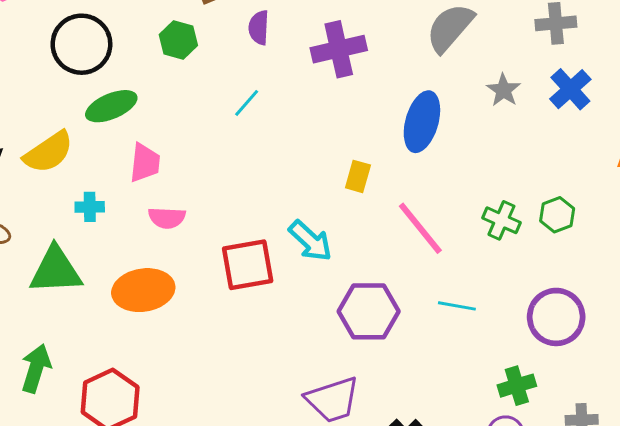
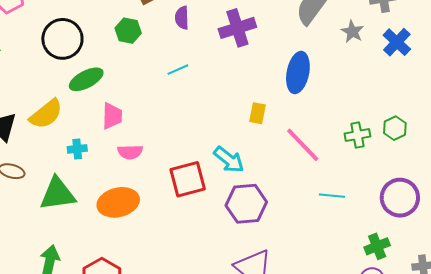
gray star: (503, 90) -> (352, 32), moved
cyan line: (247, 103) -> (178, 70), turned 30
green cross: (502, 220) -> (357, 135), turned -30
purple hexagon: (369, 311) -> (246, 204), moved

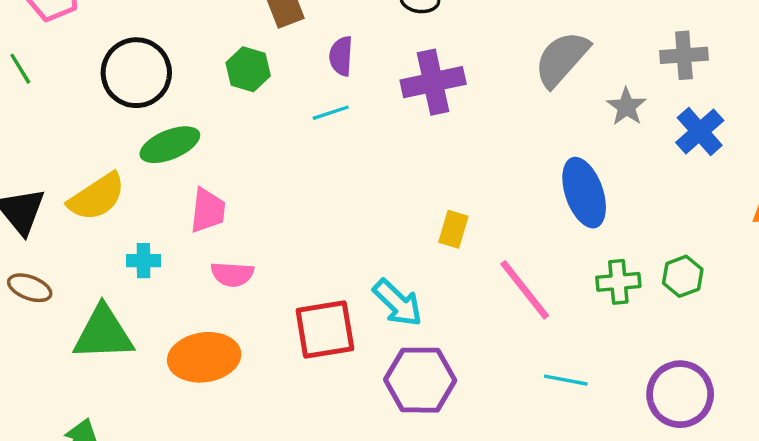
cyan line: (178, 70) -> (331, 113), moved
blue ellipse: (298, 72) -> (584, 193), moved, turned -36

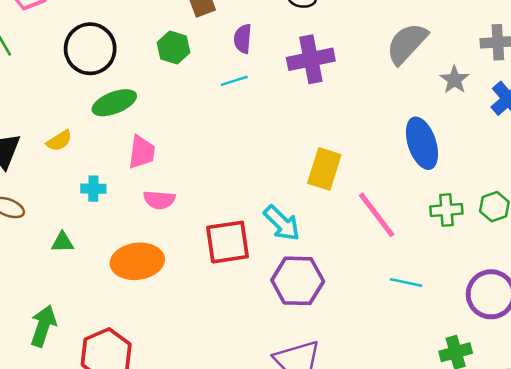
yellow semicircle: (97, 197) -> (59, 141), size x0.6
yellow rectangle: (453, 229) -> (324, 169), size x1.5
green triangle: (103, 333) -> (63, 242), size x0.5

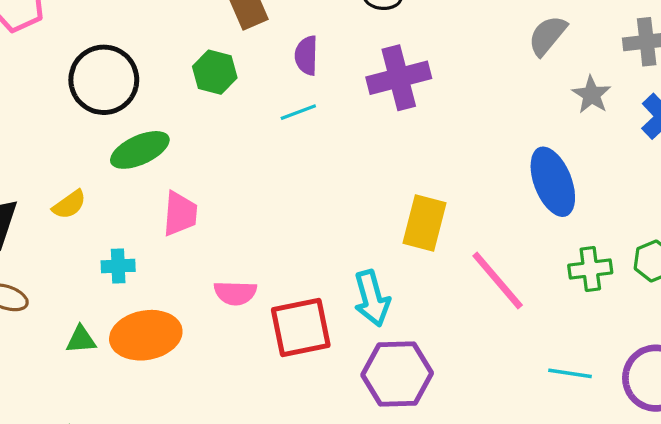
gray semicircle: (407, 44) -> (547, 35), moved, size x0.7
pink semicircle: (159, 200) -> (235, 293), moved
cyan arrow: (282, 223) -> (372, 298), turned 33
orange ellipse: (137, 261) -> (146, 335), moved
cyan line: (406, 282) -> (570, 373), moved

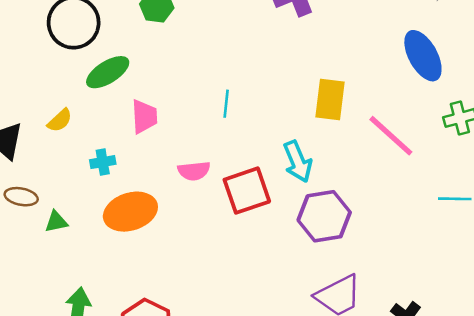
cyan line: (298, 112) -> (226, 104), moved, turned -56
green triangle: (81, 340) -> (56, 222), moved

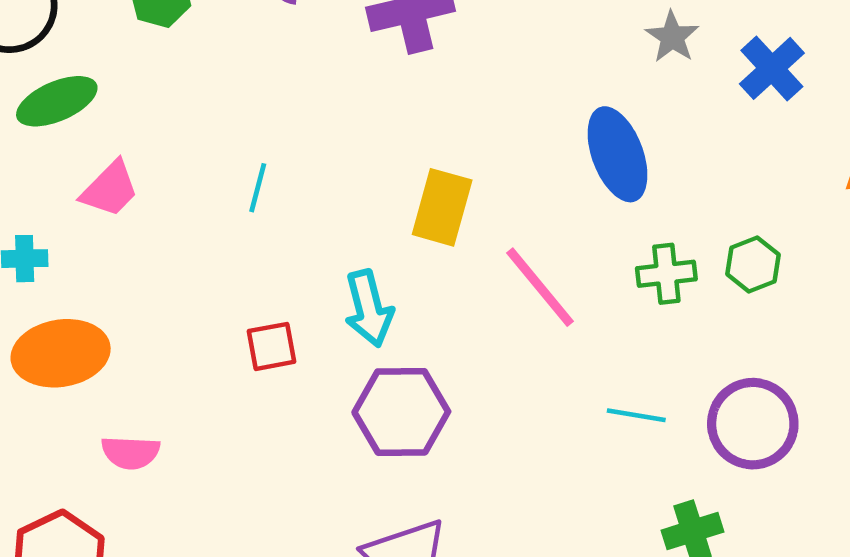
pink trapezoid: (144, 116) -> (110, 189), turned 39
pink semicircle: (194, 171) -> (131, 452), moved
red square: (247, 191) -> (271, 346), size x0.6

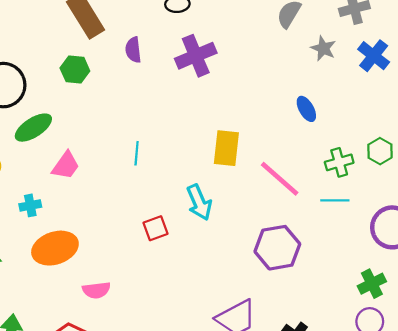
blue ellipse: (618, 154) -> (306, 109), size x0.6
purple hexagon: (401, 412) -> (277, 248), moved
cyan line: (636, 415) -> (335, 200), moved

